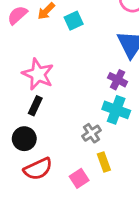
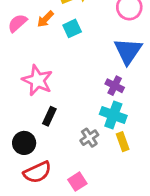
black rectangle: (35, 106) -> (49, 116), moved
yellow rectangle: (104, 162) -> (123, 142), moved

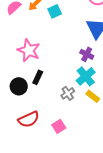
cyan cross: (113, 115) -> (86, 76), turned 30
yellow rectangle: (123, 142) -> (93, 96), turned -32
black circle: (24, 143) -> (19, 86), moved

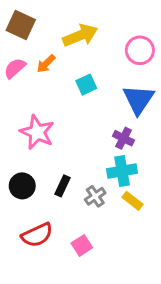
cyan square: (55, 11) -> (86, 85), moved
cyan cross: (86, 76) -> (122, 171), turned 30
black rectangle: (38, 77) -> (62, 186), moved

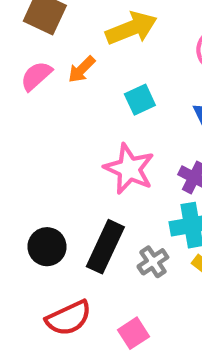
pink star: (37, 132) -> (129, 169), moved
black rectangle: (62, 186) -> (105, 247), size x1.6

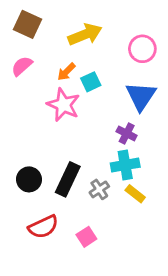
orange arrow: (82, 69) -> (66, 72), moved
pink star: (129, 169) -> (63, 105), moved

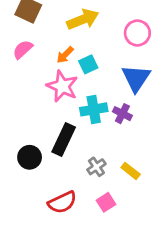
cyan cross: (125, 165) -> (94, 109), moved
black rectangle: (68, 179) -> (64, 140), moved
red semicircle: (43, 227) -> (62, 202), moved
pink square: (86, 237) -> (106, 202), moved

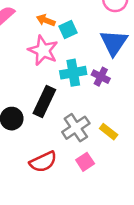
orange arrow: (65, 55) -> (46, 20), turned 66
gray cross: (96, 167) -> (76, 128), size x1.5

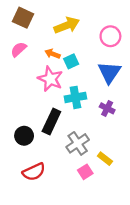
purple cross: (101, 77) -> (107, 108), moved
yellow rectangle: (109, 132) -> (105, 159), moved
red semicircle: (43, 162) -> (34, 172), moved

